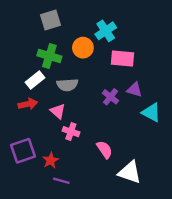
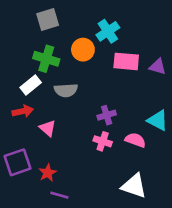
purple triangle: (134, 90) -> (158, 67), moved
purple cross: (111, 97) -> (107, 115), moved, turned 35
pink triangle: (58, 111) -> (48, 128), moved
pink cross: (71, 132) -> (103, 141), moved
pink semicircle: (105, 150) -> (135, 140), moved, turned -36

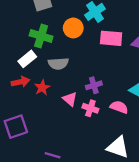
pink triangle: (48, 128) -> (70, 99), moved
red star: (48, 173) -> (42, 88), moved

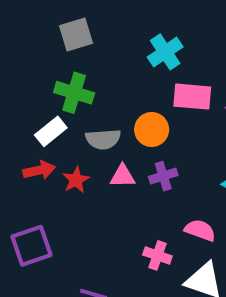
orange circle: (73, 28) -> (152, 130), moved
pink triangle: (70, 99) -> (123, 176), moved, turned -42
pink semicircle: (119, 107) -> (200, 230), moved
pink cross: (90, 108) -> (157, 255), moved

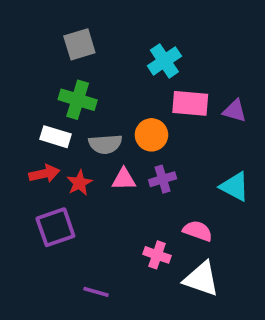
white rectangle: (51, 131) -> (55, 137), turned 56
purple square: (31, 246) -> (55, 227), moved

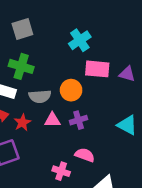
pink semicircle: (198, 231) -> (85, 155), moved
pink cross: (157, 255) -> (61, 171), moved

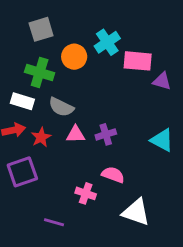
pink rectangle: (97, 69) -> (138, 61), moved
orange circle: (71, 90) -> (74, 57), moved
gray semicircle: (40, 96) -> (61, 107), turned 30

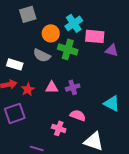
green cross: (40, 72) -> (68, 49), moved
gray semicircle: (61, 107) -> (42, 55), moved
cyan triangle: (162, 140) -> (112, 103), moved

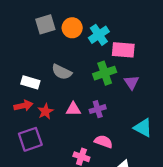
orange circle: (51, 33) -> (72, 28), moved
green cross: (68, 49) -> (105, 73), moved, turned -36
purple triangle: (112, 50) -> (131, 82), moved, turned 40

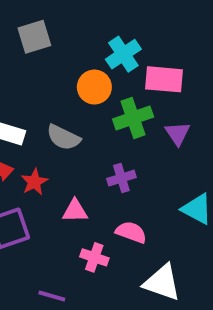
orange circle: (72, 28) -> (94, 87), moved
gray semicircle: (62, 72) -> (63, 137), moved
pink triangle: (73, 109) -> (75, 211), moved

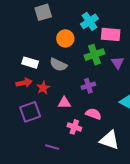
orange circle: (94, 87) -> (65, 38), moved

